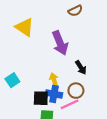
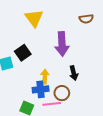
blue cross: (54, 94) -> (41, 89), turned -35
black square: (41, 98) -> (23, 53), moved, turned 35

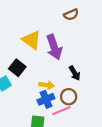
yellow triangle: (34, 18) -> (31, 40), moved
yellow arrow: (45, 77) -> (47, 85), turned 112

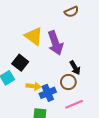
yellow arrow: (47, 85) -> (33, 86), moved
brown circle: (69, 97) -> (68, 82), moved
pink line: (61, 111) -> (74, 104), moved

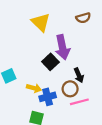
yellow triangle: (34, 36) -> (41, 22), moved
black square: (20, 63) -> (50, 62), moved
pink line: (74, 104) -> (79, 102), moved

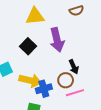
yellow triangle: (41, 22) -> (35, 16), turned -48
black square: (50, 62) -> (28, 46), moved
yellow arrow: (34, 88) -> (30, 80), size x1.5

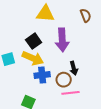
brown semicircle: (76, 11) -> (86, 15), turned -104
yellow arrow: (30, 80) -> (33, 58), moved
blue cross: (44, 89) -> (42, 75), moved

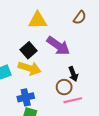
brown semicircle: (86, 15) -> (80, 18), turned 64
purple arrow: (62, 40) -> (58, 46), turned -45
blue cross: (42, 75) -> (26, 97), moved

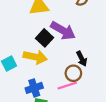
black square: (28, 50) -> (45, 38), moved
pink line: (73, 100) -> (67, 86), moved

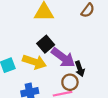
purple arrow: (63, 31) -> (63, 58), moved

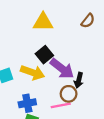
black arrow: (80, 69) -> (79, 80), turned 32

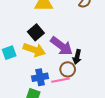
black square: (44, 55) -> (36, 32), moved
blue cross: (27, 103) -> (40, 77), moved

